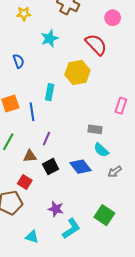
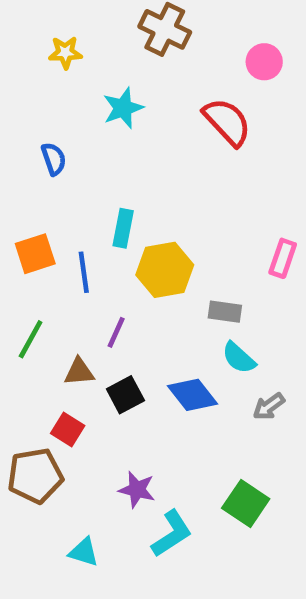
yellow hexagon: (77, 72) -> (165, 270), moved

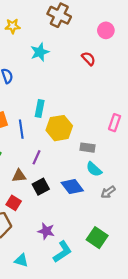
red semicircle: (227, 122) -> (89, 59), size x0.6

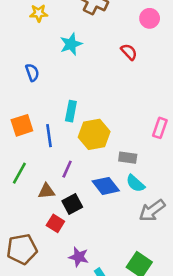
blue diamond: (72, 187) -> (106, 186), moved
gray arrow: (108, 192) -> (152, 210), size x1.5
red square: (14, 203) -> (55, 223), moved

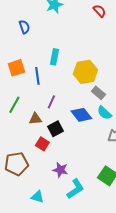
yellow hexagon: (94, 134) -> (85, 72), moved
gray rectangle: (128, 158) -> (98, 93), turned 32

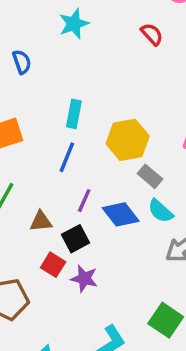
blue line: (37, 76) -> (67, 157), moved, turned 30
purple line: (51, 102) -> (84, 201), moved
purple star: (60, 170) -> (84, 279), moved

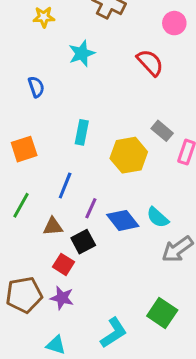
red semicircle: (152, 34) -> (150, 63), size x1.4
blue line: (67, 157) -> (65, 186), moved
gray rectangle: (150, 176) -> (162, 131), moved
purple star: (84, 279) -> (62, 298), moved

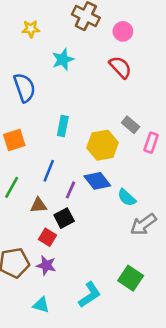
pink circle: (174, 23) -> (123, 31), moved
blue semicircle: (36, 87) -> (24, 88), size x1.6
blue diamond: (123, 220) -> (97, 181), moved

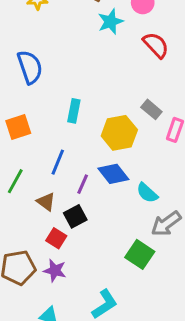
cyan star: (63, 60) -> (110, 22), moved
red semicircle: (120, 67) -> (156, 45), moved
brown triangle: (39, 205) -> (46, 202), turned 42
green square: (131, 278) -> (140, 254), moved

